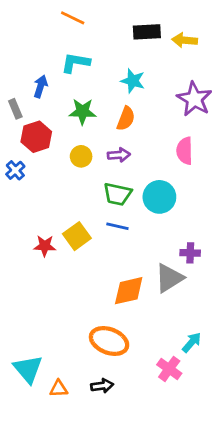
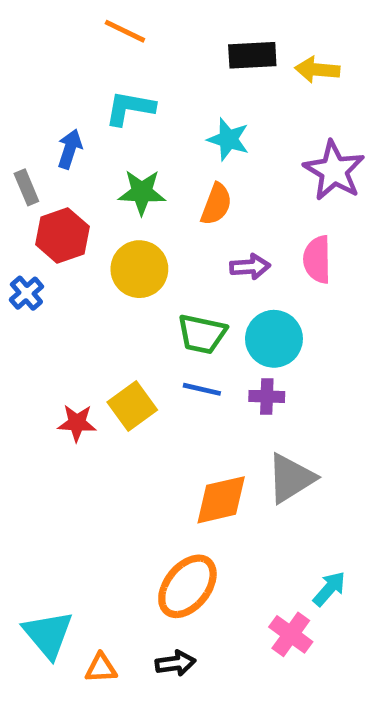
purple arrow: (119, 155) -> (250, 267), moved
yellow circle: (81, 156) -> (139, 269), size x1.5
purple cross: (190, 253) -> (267, 396), moved
orange ellipse: (109, 341) -> (187, 586), turned -72

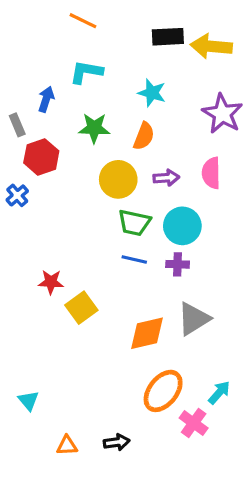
yellow arrow: (317, 70) -> (211, 46), size x1.4
yellow circle: (139, 269) -> (118, 179), moved
yellow square: (132, 406) -> (81, 308), moved
orange ellipse: (187, 586) -> (163, 391), moved
cyan triangle: (48, 634) -> (28, 401), moved, size x0.6

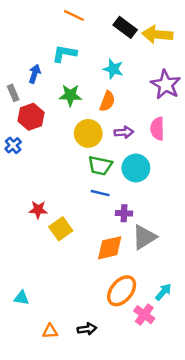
orange line: (83, 21) -> (74, 15), moved
black rectangle: (168, 37) -> (125, 27), turned 40
purple cross: (178, 264) -> (124, 213), moved
cyan triangle: (28, 401) -> (21, 298), turned -42

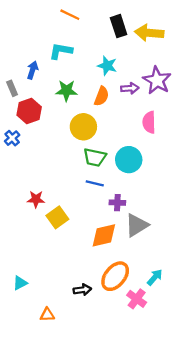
black rectangle: (125, 27) -> (119, 26), turned 35
purple arrow: (124, 132) -> (130, 88), moved
cyan triangle: (21, 298) -> (20, 283), turned -35
black arrow: (87, 329) -> (82, 290), moved

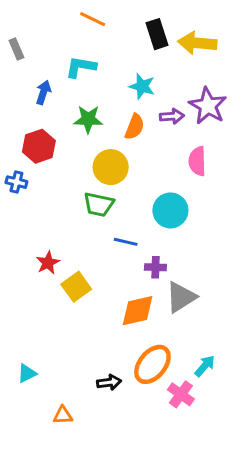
gray rectangle: (12, 88) -> (16, 49), moved
blue cross: (12, 138) -> (16, 182), turned -35
green trapezoid: (95, 157) -> (99, 204), moved
red star: (36, 199) -> (48, 263), turned -30

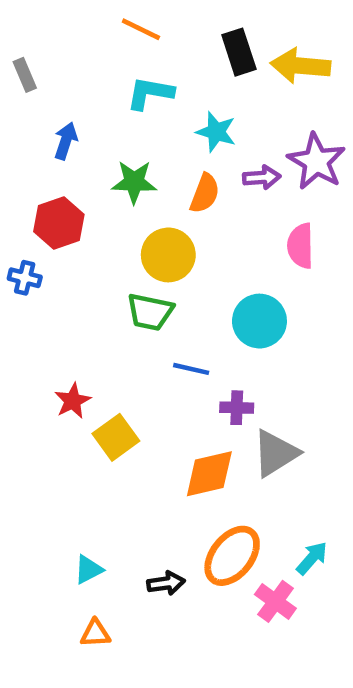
cyan L-shape: (81, 67) -> (150, 93), moved
cyan triangle: (27, 373) -> (89, 570), moved

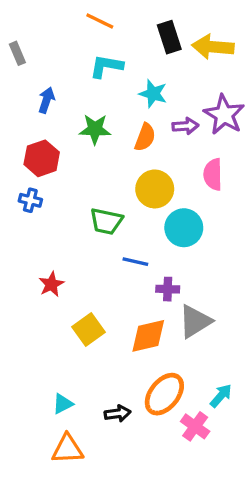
yellow circle: (168, 255) -> (155, 189), moved
blue cross: (25, 278) -> (30, 200), moved
yellow square: (116, 437) -> (88, 329), moved
orange triangle: (95, 633) -> (67, 449), size x1.5

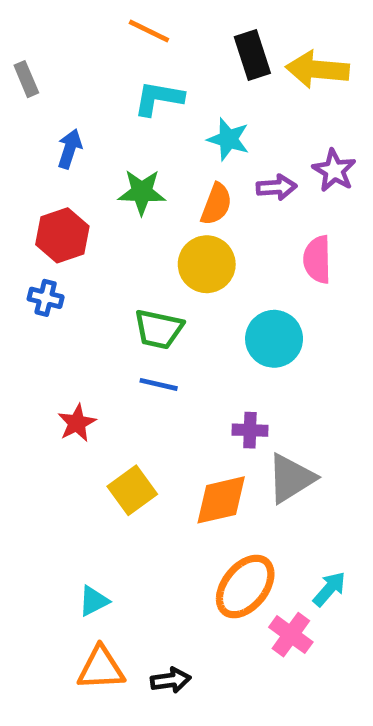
purple star: (224, 115) -> (334, 170), size x0.7
yellow circle: (155, 189) -> (207, 264), moved
blue line: (135, 262) -> (159, 384), moved
black arrow: (118, 413) -> (171, 680), moved

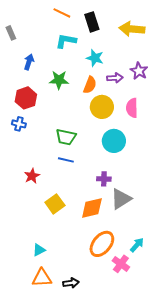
black rectangle: (252, 55) -> (92, 22), moved
yellow circle: (207, 264) -> (102, 107), moved

